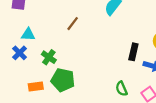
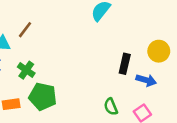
brown line: (73, 24) -> (25, 30), moved

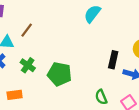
green pentagon: (43, 97) -> (59, 74), moved

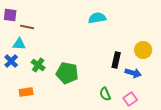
cyan semicircle: (92, 14) -> (97, 18), turned 42
brown line: (27, 30) -> (27, 27), moved, turned 64

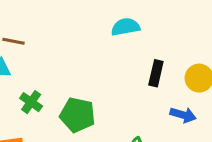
black rectangle: (116, 60) -> (156, 73), moved

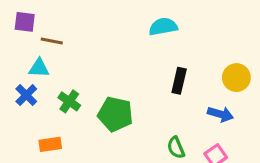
black rectangle: (156, 73) -> (179, 81), moved

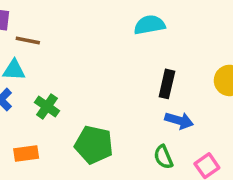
green pentagon: (115, 114) -> (94, 145), moved
blue arrow: (220, 114) -> (179, 120), moved

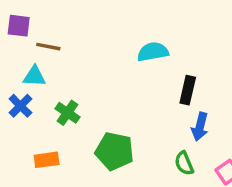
cyan semicircle: (150, 25) -> (153, 52), moved
blue arrow: (179, 120) -> (200, 127), turned 88

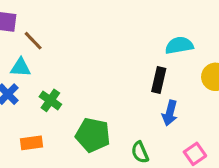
brown line: (48, 47) -> (33, 41), turned 35
cyan semicircle: (153, 52) -> (179, 45), moved
green semicircle: (184, 163) -> (140, 152), moved

